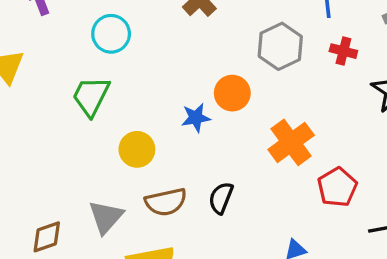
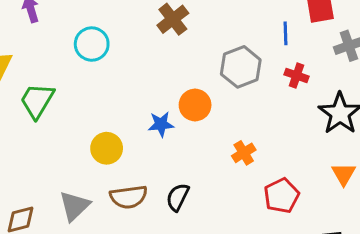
green trapezoid: (91, 96) -> (37, 101), moved
orange cross: (291, 142) -> (244, 153), size x0.6

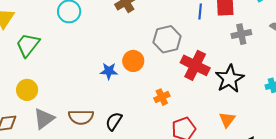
blue line: (285, 33) -> (200, 11), moved
red cross: (297, 75) -> (195, 65), moved, size x1.8
yellow circle: (107, 148) -> (27, 90), moved

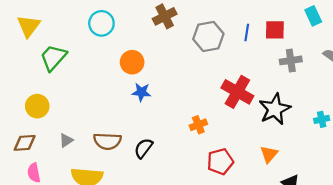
gray hexagon: (167, 39) -> (208, 36), moved
orange circle: (133, 61) -> (132, 62), moved
yellow circle: (27, 90) -> (37, 106), moved
gray triangle: (44, 119) -> (66, 140), size x0.6

